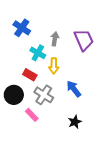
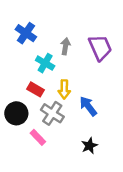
yellow arrow: (54, 66) -> (64, 89), moved

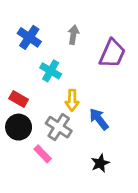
gray arrow: (65, 46) -> (73, 35), moved
purple trapezoid: (100, 48) -> (112, 53), turned 48
red rectangle: (36, 89) -> (19, 99), moved

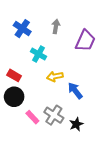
yellow arrow: (72, 100) -> (55, 76), turned 77
gray cross: (59, 127) -> (54, 115), moved

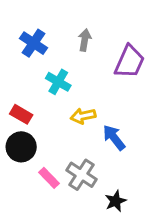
black star: (76, 124) -> (116, 201), moved

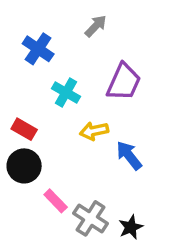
gray arrow: (85, 40) -> (96, 26), moved, turned 35
purple trapezoid: (129, 62) -> (124, 82), moved
gray cross: (81, 175) -> (91, 218), moved

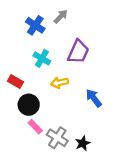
blue cross: (38, 49) -> (35, 25), moved
blue arrow: (129, 155) -> (94, 98), moved
black circle: (24, 166) -> (29, 105), moved

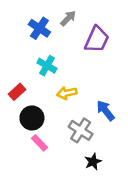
purple trapezoid: (78, 52) -> (97, 39), moved
red rectangle: (15, 82) -> (17, 92), turned -72
gray cross: (57, 138) -> (81, 130), moved

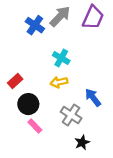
gray arrow: (68, 18) -> (60, 16), size x1.5
purple trapezoid: (97, 39) -> (93, 17), moved
cyan cross: (47, 66) -> (61, 58), moved

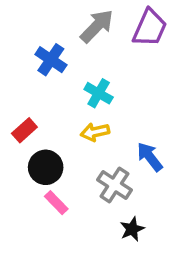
blue cross: (35, 25) -> (51, 60), moved

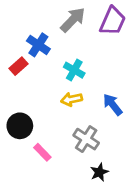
red rectangle: (24, 130) -> (18, 66), moved
blue arrow: (150, 157) -> (113, 105), moved
black circle: (46, 167) -> (20, 126), moved

